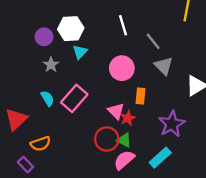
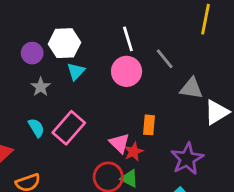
gray triangle: (164, 66) -> (191, 88), moved, turned -36
pink circle: (122, 68) -> (127, 71), moved

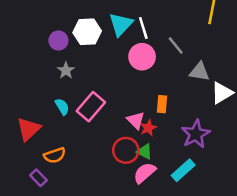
cyan triangle: (76, 71) -> (121, 24), moved, size x1.5

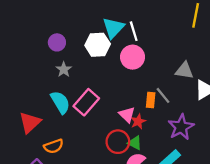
white hexagon: (87, 32) -> (98, 45), moved
gray line: (176, 45) -> (163, 95), moved
cyan semicircle: (62, 107) -> (60, 102), size x1.5

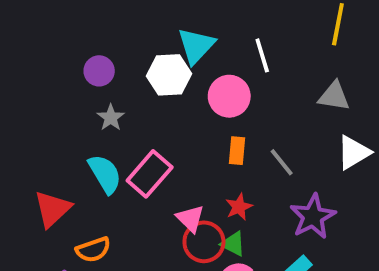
white line: (134, 31) -> (262, 55), moved
gray triangle: (184, 71) -> (334, 96), moved
orange rectangle: (151, 100) -> (237, 151), moved
pink triangle: (127, 115) -> (190, 219), moved

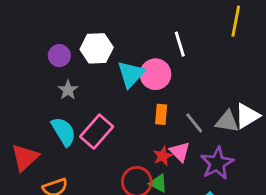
cyan triangle: (196, 46) -> (131, 74), moved
white hexagon: (169, 75) -> (97, 48), moved
gray triangle: (334, 96) -> (227, 122), moved
pink triangle: (190, 219) -> (180, 152), moved

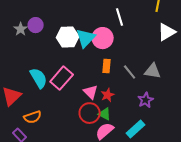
white hexagon: (97, 48) -> (68, 37), moved
gray star: (68, 90) -> (21, 29), moved
white triangle: (247, 116) -> (167, 32), moved
pink triangle: (180, 152) -> (91, 92), moved
purple star: (217, 163) -> (146, 100), size x0.7

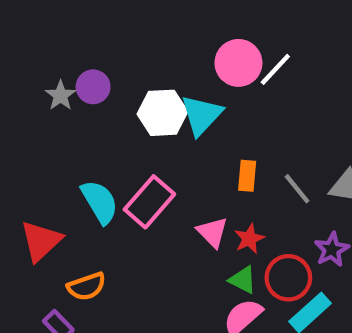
white line: (120, 17) -> (275, 69), turned 60
pink circle: (103, 38) -> (238, 63), moved
red circle: (90, 113) -> (288, 278), moved

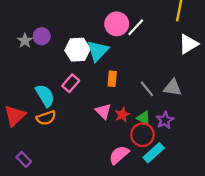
orange rectangle: (247, 176) -> (112, 79), moved
pink rectangle: (149, 202) -> (71, 83), moved, size x0.7
green triangle: (243, 280) -> (144, 118), moved
orange semicircle: (87, 286) -> (46, 118), moved

